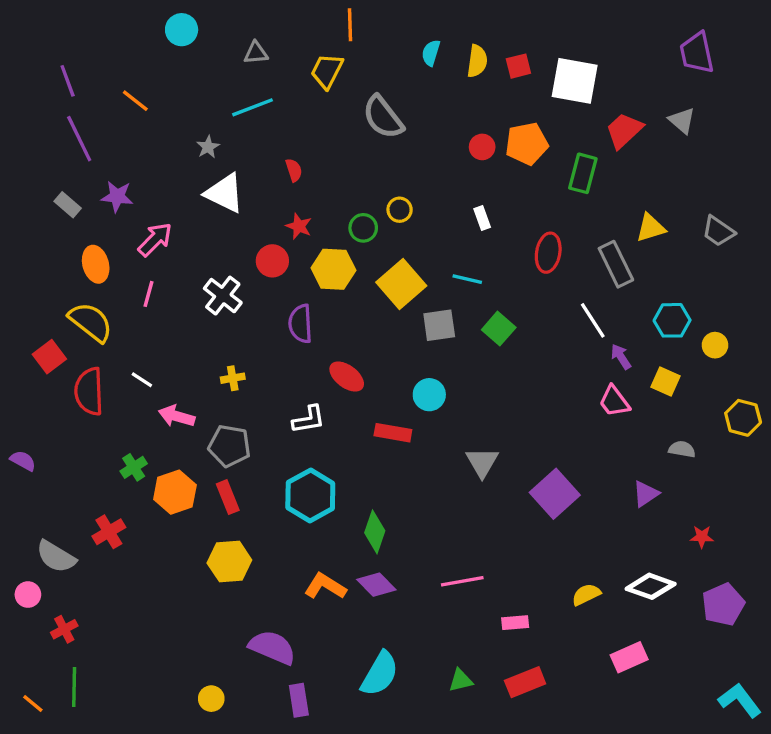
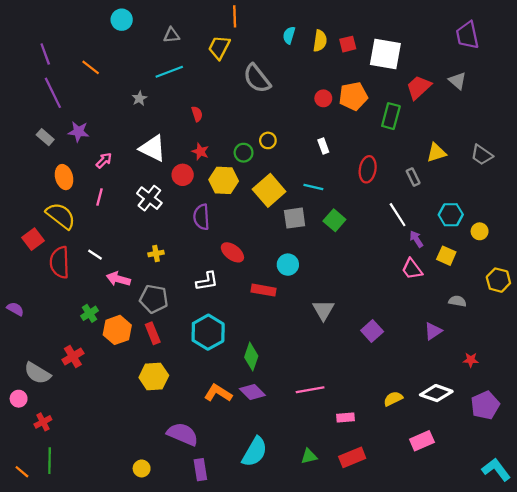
white triangle: (224, 193) -> (153, 148), moved
pink arrow: (155, 239) -> (104, 160), size x0.7
gray rectangle: (616, 264) -> (413, 177), size x0.6
purple square: (555, 494) -> (372, 331), size x0.7

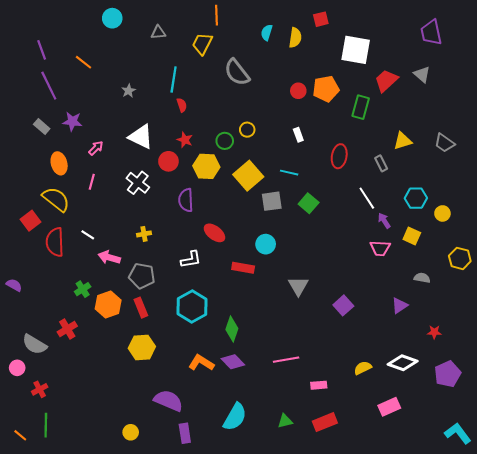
red square: (348, 44) -> (321, 19), moved
cyan line: (169, 72) -> (174, 80), moved, turned -60
pink trapezoid: (412, 269) -> (380, 248), turned -50

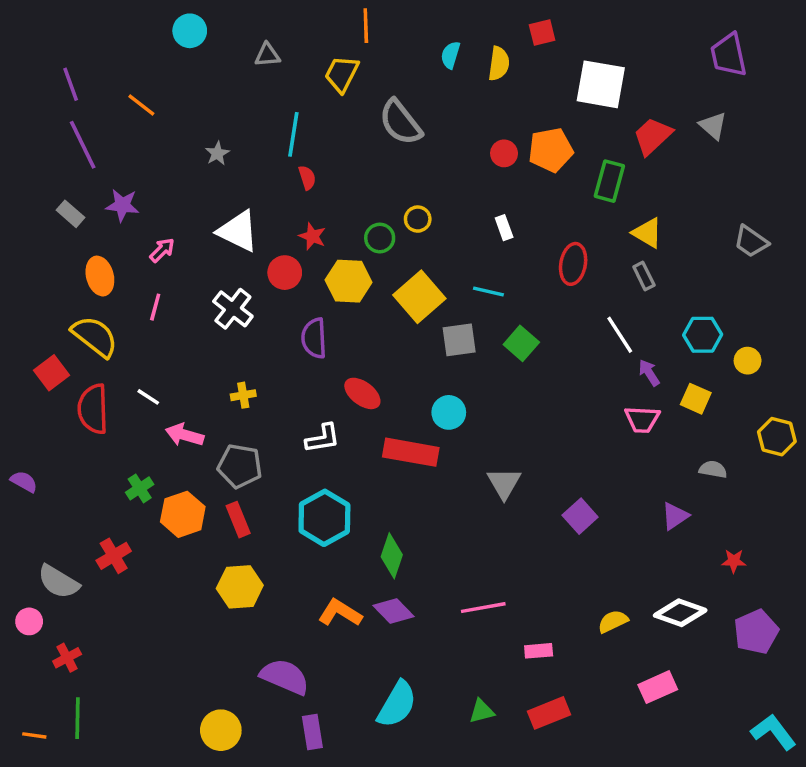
yellow triangle: (403, 141) -> (647, 233), moved, turned 48
red rectangle: (243, 268) -> (411, 452), size x1.4
yellow circle: (131, 432) -> (221, 730), size x1.5
orange line: (20, 435) -> (34, 735), turned -32

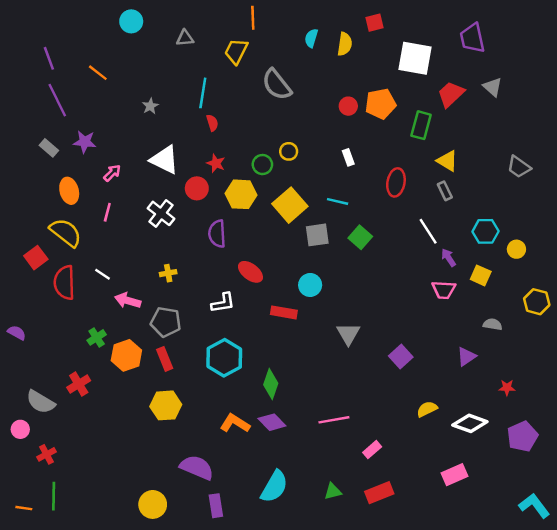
purple trapezoid: (729, 55) -> (472, 38), moved
red rectangle: (411, 452) -> (284, 312), size x0.7
yellow semicircle: (613, 621) -> (427, 409), moved
pink rectangle: (539, 651) -> (372, 450), turned -36

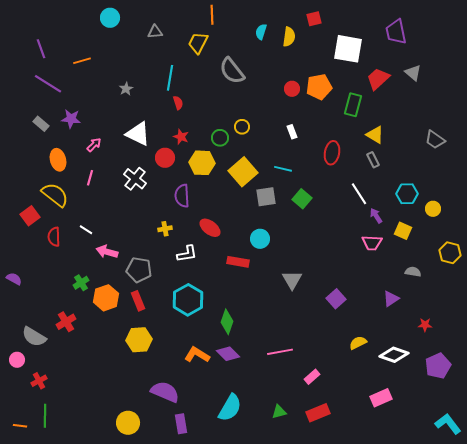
orange line: (98, 73) -> (82, 61), turned -54
purple line: (57, 100) -> (48, 84), turned -32
yellow cross: (168, 273) -> (165, 229), moved
red semicircle: (64, 283) -> (54, 237), size x0.7

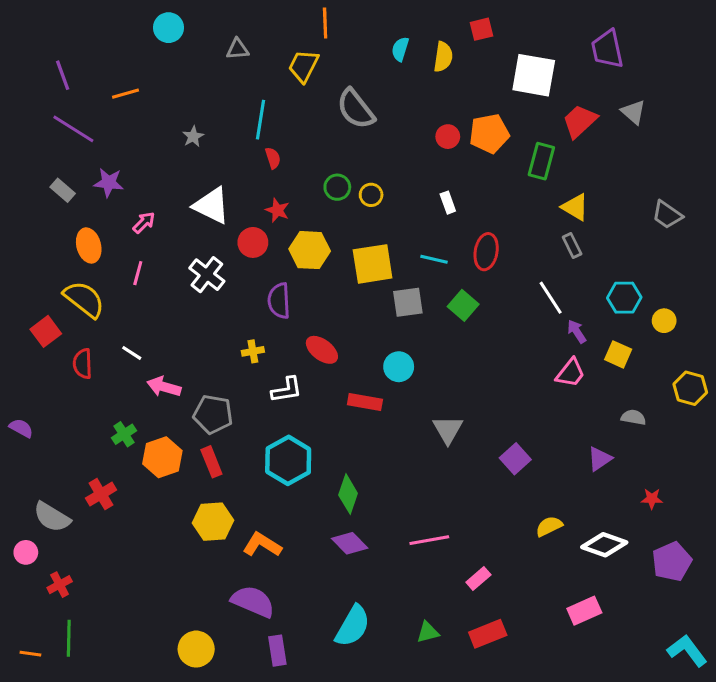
green circle: (220, 138) -> (337, 187), moved
red ellipse: (332, 153) -> (486, 252), moved
yellow square: (243, 172) -> (373, 264), turned 32
pink trapezoid: (372, 243) -> (571, 373), turned -55
orange L-shape: (197, 355) -> (262, 545), moved

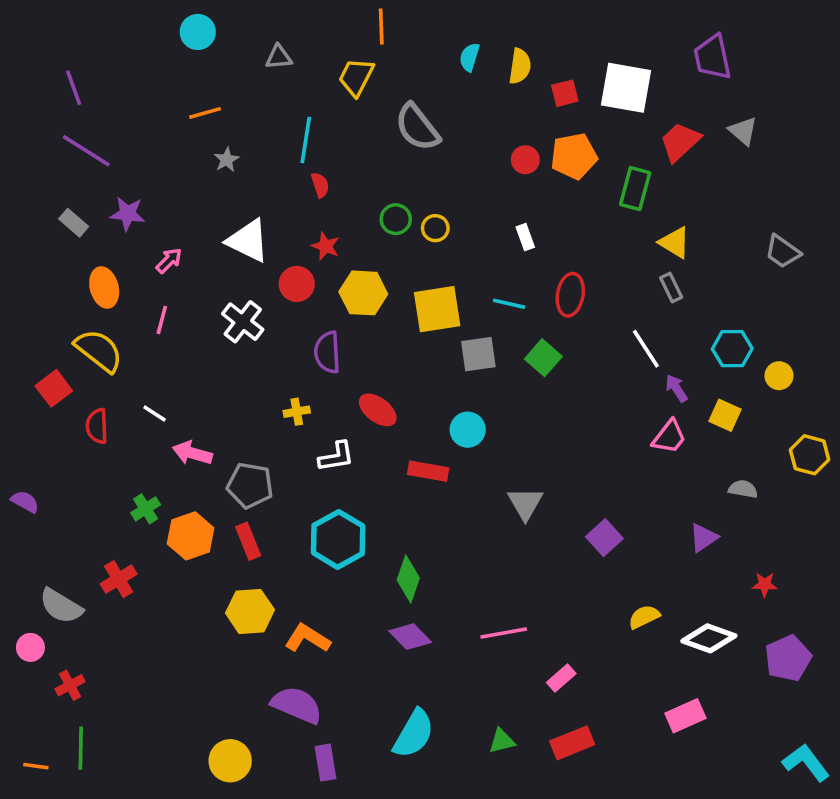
red square: (482, 29) -> (565, 93), moved
orange line: (126, 94) -> (205, 113), moved

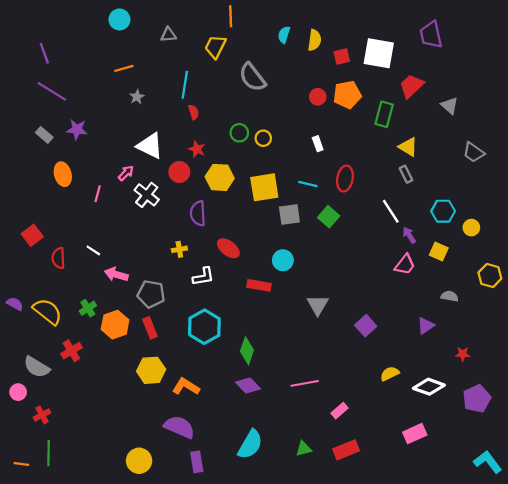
gray triangle: (743, 131) -> (450, 106), moved
pink arrow: (169, 261) -> (126, 173), moved
yellow semicircle: (99, 350) -> (48, 311), moved

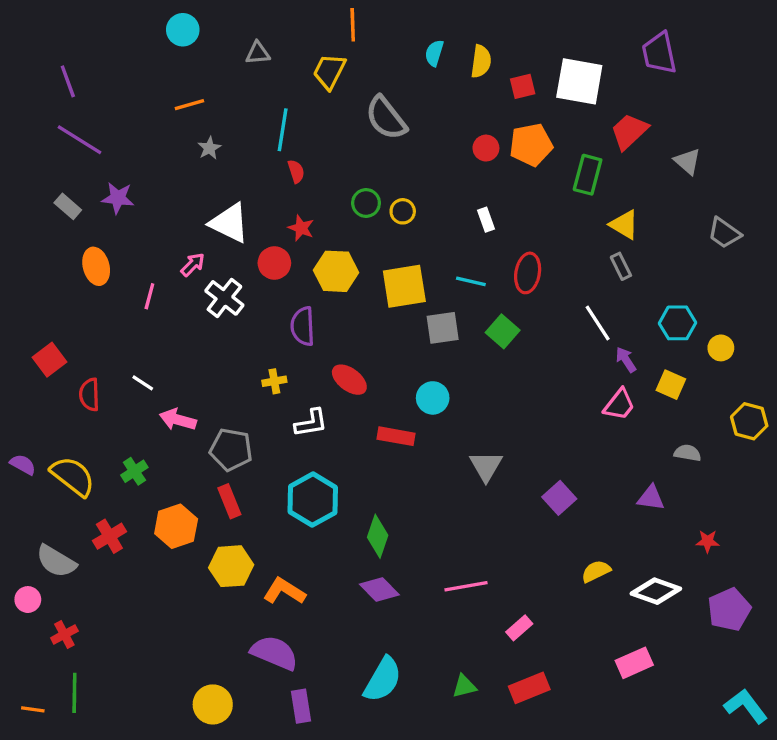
orange hexagon: (115, 325) -> (176, 526), moved
purple triangle: (426, 326) -> (651, 498), turned 42

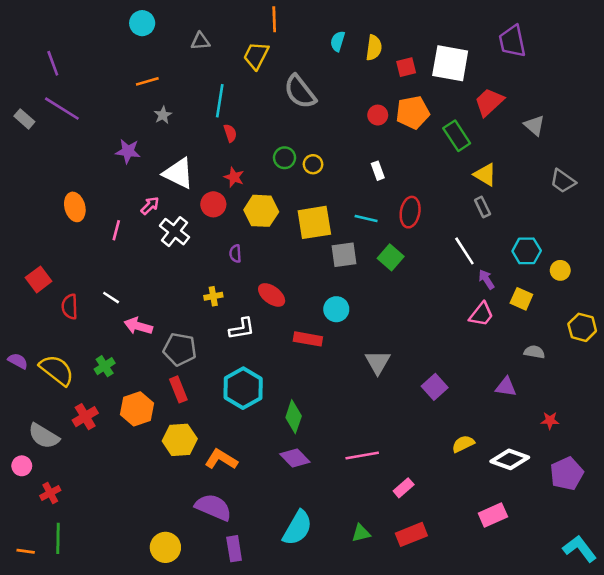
green rectangle: (588, 175) -> (457, 136), turned -48
purple star: (118, 198) -> (128, 151), moved
gray rectangle: (68, 206) -> (24, 119), moved
purple semicircle: (303, 326) -> (235, 254), size x0.6

